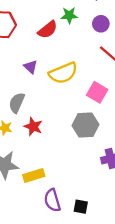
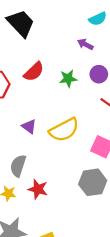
green star: (69, 15) -> (68, 79), moved
red semicircle: (48, 30) -> (34, 72), moved

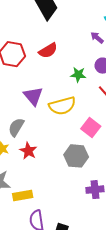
green star: (68, 79) -> (78, 75), moved
purple triangle: (29, 126) -> (33, 96), size x1.5

